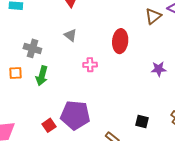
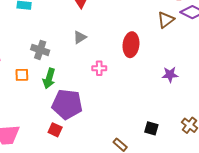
gray triangle: (71, 35) -> (80, 37), turned 48
purple pentagon: (75, 115) -> (67, 104), moved
red square: (49, 125) -> (55, 130), turned -32

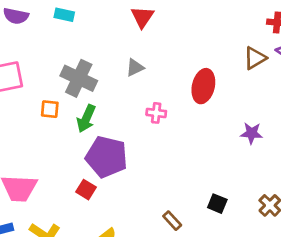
gray cross: (40, 50) -> (79, 78), size x1.4

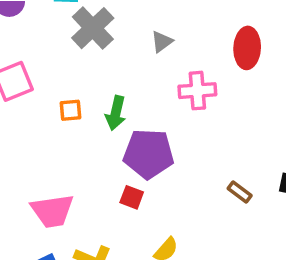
gray cross: (79, 78) -> (93, 28), moved, turned 32
pink cross: (156, 113) -> (197, 91), size x1.5
brown rectangle: (172, 221) -> (240, 192), moved

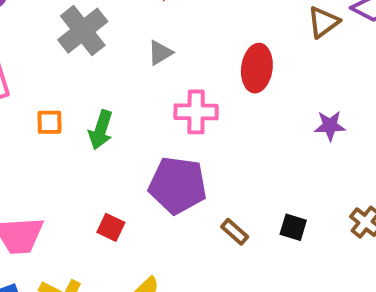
purple pentagon: (149, 154) -> (178, 185), moved

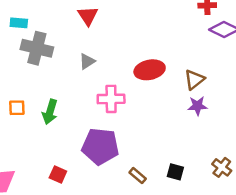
brown triangle: (323, 22) -> (194, 79), moved
gray cross: (83, 31) -> (37, 48), turned -36
red ellipse: (257, 68) -> (150, 70), turned 72

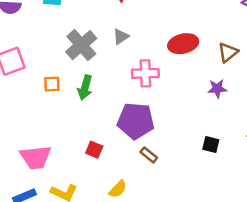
gray cross: (37, 48) -> (81, 45), moved, turned 36
purple star: (197, 106) -> (217, 89), moved
brown rectangle: (138, 176) -> (149, 155), moved

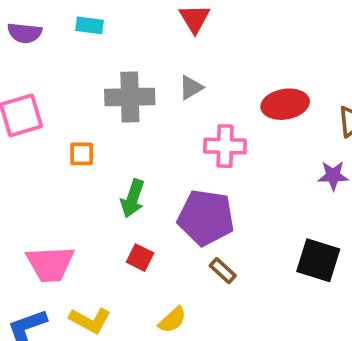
gray cross: (81, 45) -> (130, 97), turned 36
green arrow: (85, 88) -> (133, 198), moved
black square: (211, 144) -> (318, 260), size x1.6

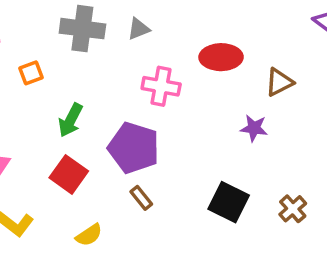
orange square: (82, 154) -> (31, 73), turned -30
red square: (140, 258) -> (69, 174), size x1.5

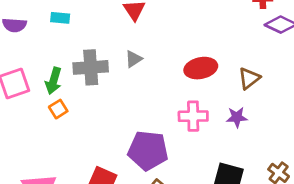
pink cross: (161, 86) -> (193, 116), moved
green arrow: (71, 120) -> (54, 81), moved

